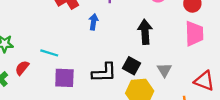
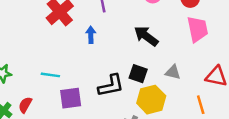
black arrow: (145, 32) -> (146, 36), turned -40
red semicircle: (22, 68) -> (25, 105), moved
gray triangle: (164, 70) -> (173, 72), turned -35

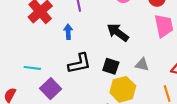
black L-shape: (111, 86) -> (79, 63), moved
purple square: (71, 98) -> (51, 89), turned -36

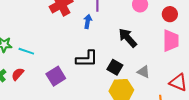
blue arrow: (68, 32) -> (88, 21), moved
cyan line: (32, 68) -> (26, 51), moved

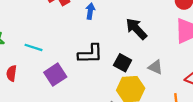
cyan line: (26, 51) -> (33, 47), moved
red semicircle: (18, 74) -> (12, 73), turned -32

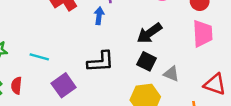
black arrow: (136, 29) -> (149, 33), turned -80
black square: (123, 63) -> (147, 61), moved

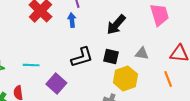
black square: (147, 61) -> (111, 57), moved

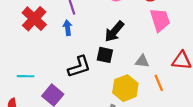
black square: (111, 57) -> (105, 55), moved
orange line: (168, 79) -> (159, 83), moved

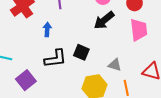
blue arrow: (68, 28) -> (47, 29), moved
black arrow: (114, 31) -> (104, 20), moved

